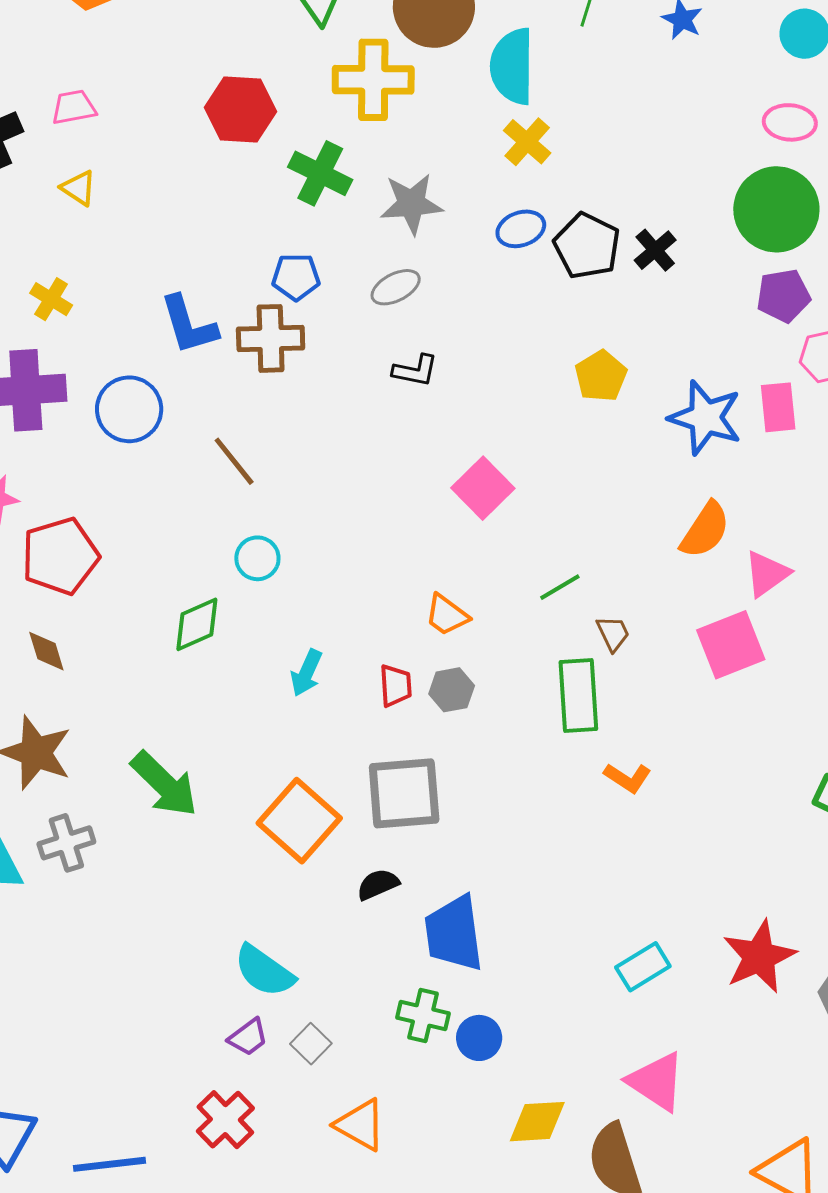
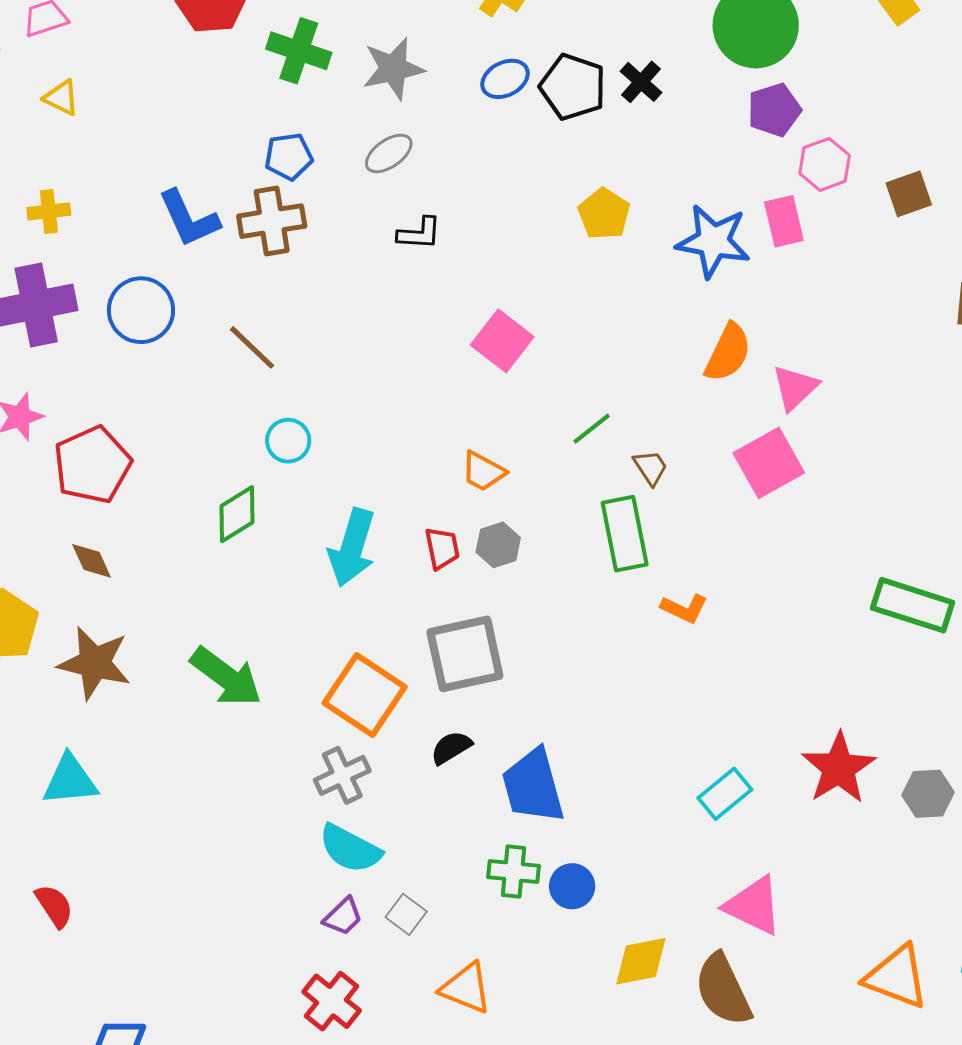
yellow cross: (51, 299) -> (49, 211), turned -30
cyan arrow: (306, 673) -> (352, 548), size x1.6
gray cross: (66, 843) -> (342, 775), moved

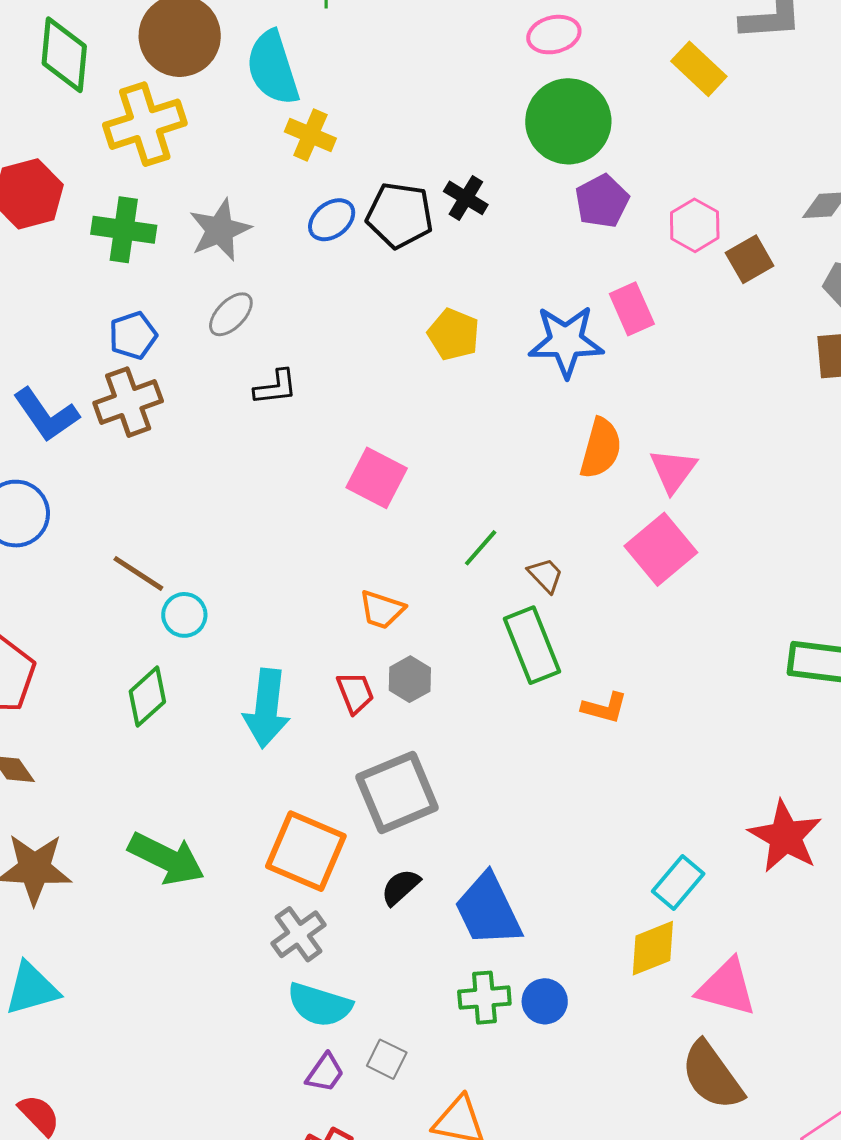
pink hexagon: (825, 164) -> (695, 225), moved
brown line: (252, 347) -> (138, 573), moved
yellow diamond: (641, 961) -> (653, 948), moved

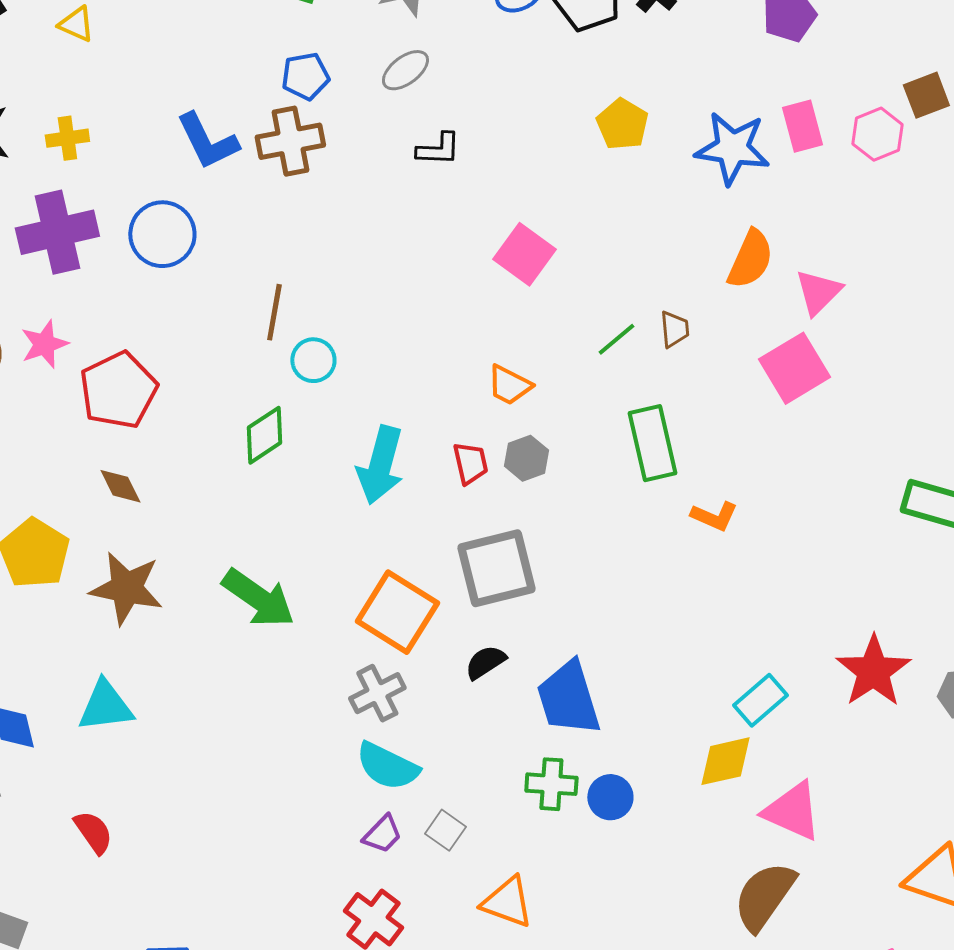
pink hexagon: (695, 225) -> (877, 134), moved
brown line: (138, 573) -> (274, 312), turned 58
brown trapezoid: (546, 575) -> (674, 329), moved, turned 30
brown semicircle: (712, 1076) -> (764, 896), turned 62

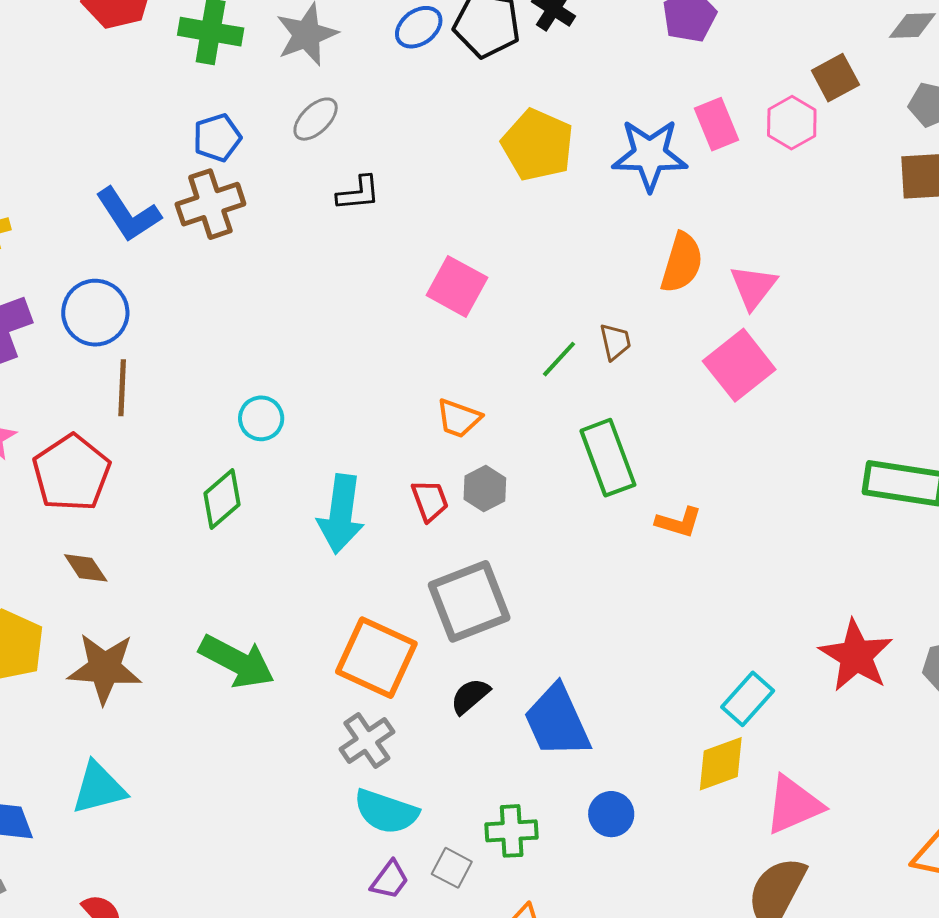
yellow pentagon: (622, 124) -> (538, 145), size x1.4
brown line: (274, 312) -> (122, 388), moved
green cross: (551, 784) -> (512, 831), moved
pink triangle: (792, 811) -> (794, 805), turned -40

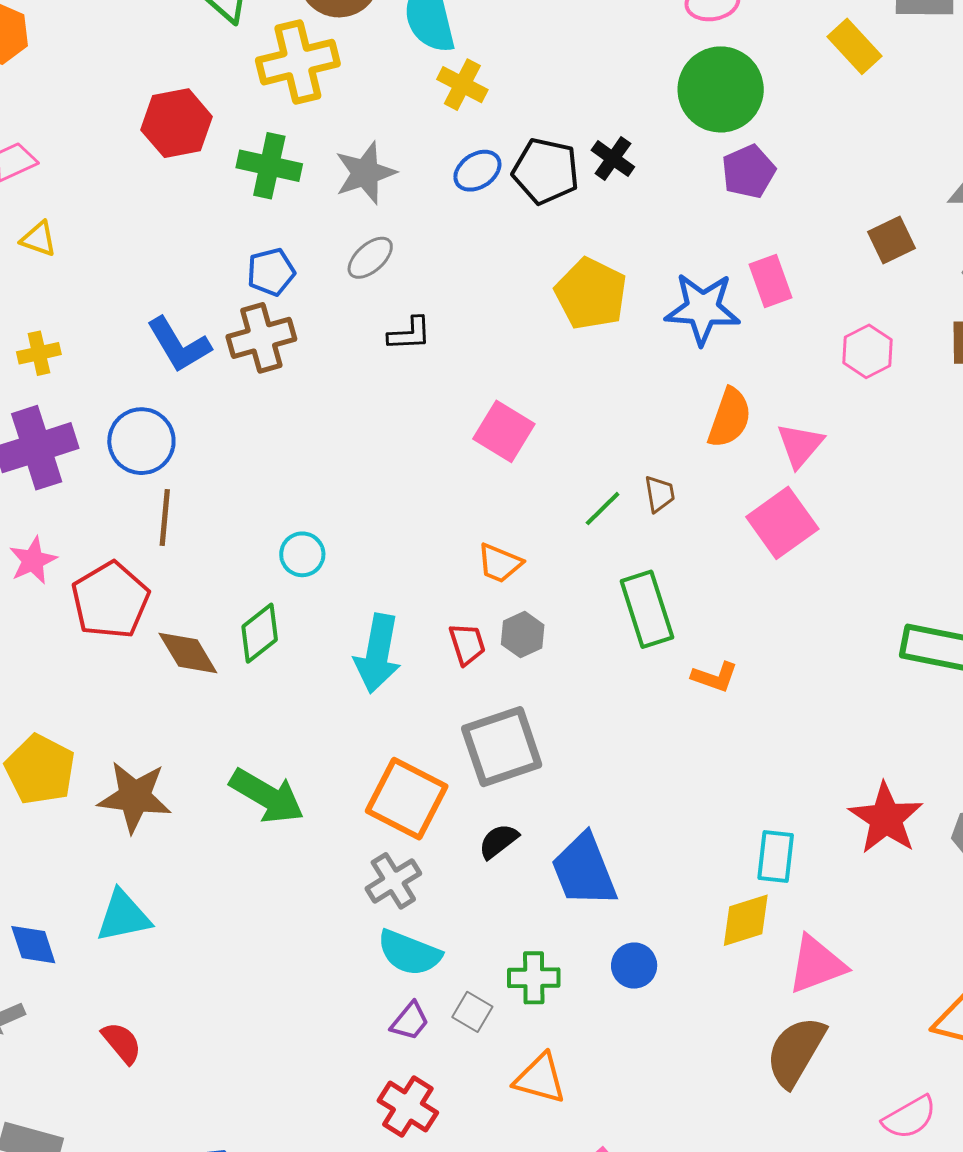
pink hexagon: (792, 123) -> (868, 351), moved
brown diamond: (86, 568) -> (188, 653), moved, size x1.4
cyan rectangle: (748, 699) -> (776, 857), turned -38

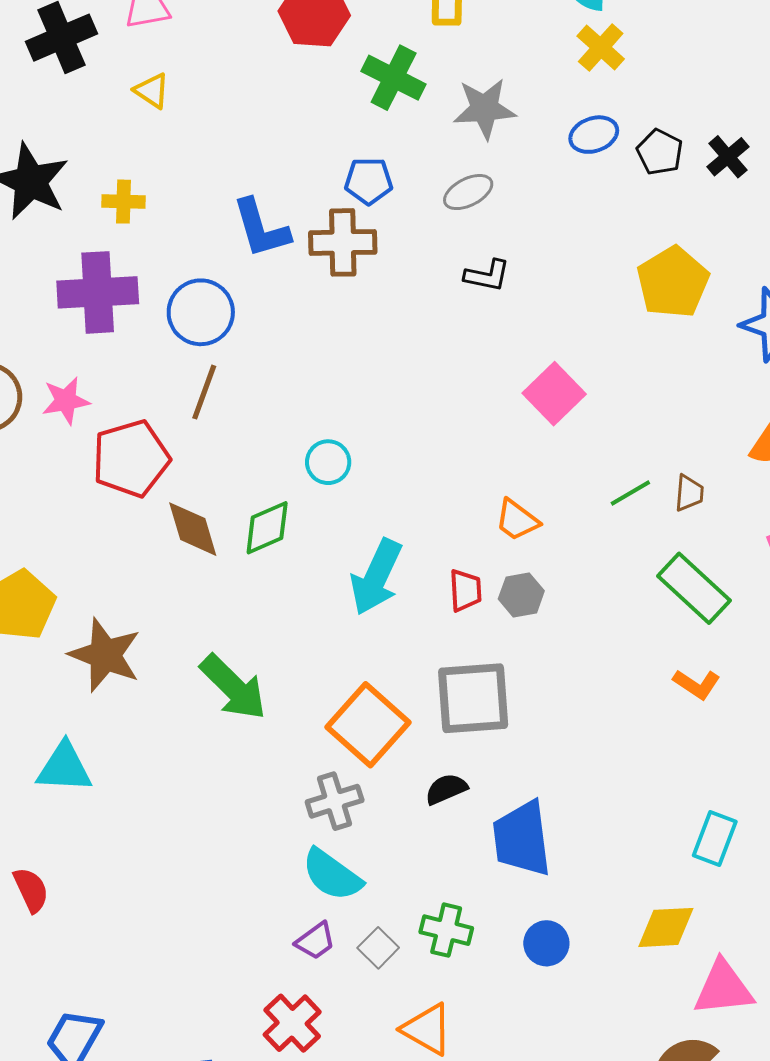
black pentagon: (546, 171) -> (660, 152), size x0.7
green rectangle: (647, 609) -> (694, 588), moved, turned -44
cyan rectangle: (776, 857) -> (715, 838), moved

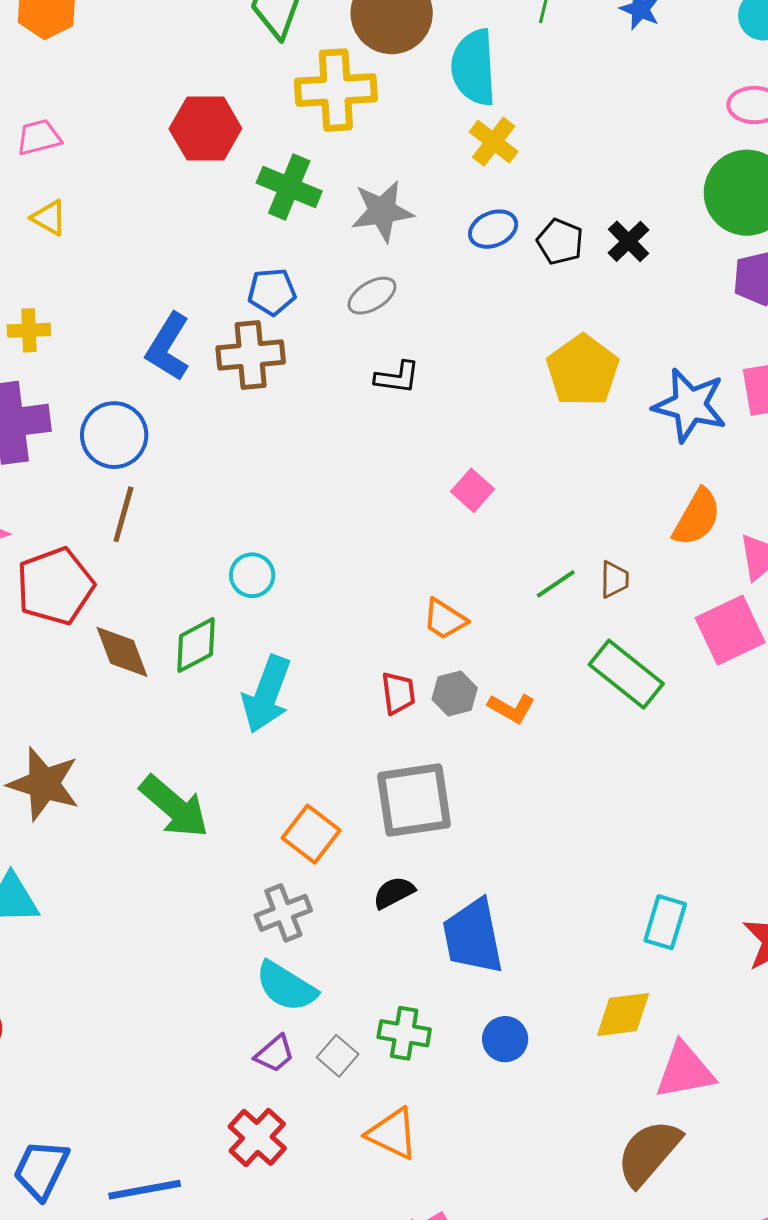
blue L-shape: (261, 228) -> (168, 347), turned 52
pink square: (554, 394) -> (472, 490), size x0.7
cyan arrow: (376, 577) -> (267, 694), moved
orange L-shape: (697, 684) -> (511, 708), moved
orange square: (368, 725) -> (311, 834), size x0.7

